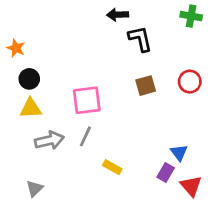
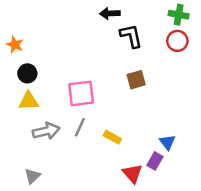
red circle: (190, 82) -> (177, 41), moved
yellow rectangle: (112, 167) -> (112, 137), moved
red triangle: (191, 186) -> (132, 173), moved

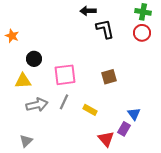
black circle: (27, 73) -> (34, 59), moved
brown square: (136, 80) -> (109, 77), moved

